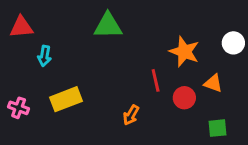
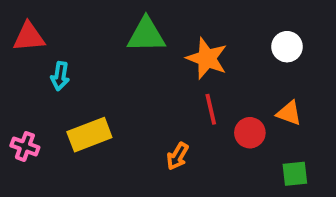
white circle: (233, 43) -> (287, 47), moved
orange star: (184, 52) -> (207, 58), moved

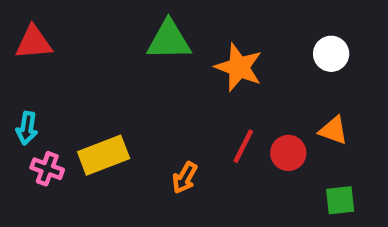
cyan arrow: (60, 76) -> (27, 128), moved
red line: (211, 109) -> (243, 146), moved, turned 40
pink cross: (25, 146) -> (47, 169), moved
orange arrow: (177, 156) -> (185, 178), moved

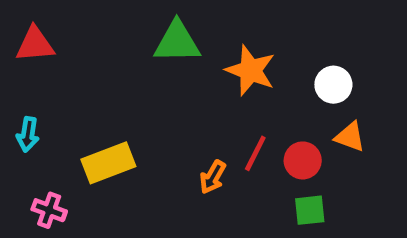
white circle: (331, 54) -> (333, 85), moved
pink cross: (47, 169) -> (49, 210), moved
orange arrow: (185, 178) -> (213, 177), moved
green square: (340, 200) -> (310, 210), moved

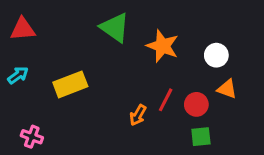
green triangle: (177, 42) -> (115, 28), turned 36
cyan arrow: (28, 134) -> (18, 75), moved, turned -135
yellow rectangle: (108, 163) -> (70, 84), moved

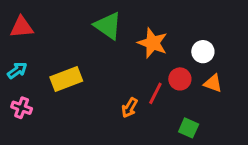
red circle: (196, 104) -> (180, 79), moved
pink cross: (32, 137) -> (22, 108), moved
green square: (201, 137) -> (189, 128), turned 30

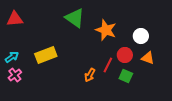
cyan arrow: (17, 70) -> (12, 57), moved
pink cross: (22, 108) -> (15, 75), turned 32
green square: (189, 128) -> (126, 76), moved

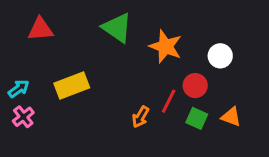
red triangle: (15, 19) -> (41, 29), moved
orange triangle: (148, 58) -> (231, 117), moved

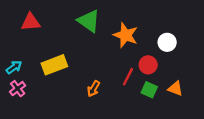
orange arrow: (141, 117) -> (94, 89), moved

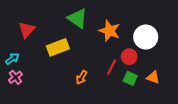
red triangle: (31, 22) -> (27, 30), moved, turned -42
white circle: (167, 42) -> (146, 37), size x1.5
yellow rectangle: (54, 65) -> (58, 47), moved

